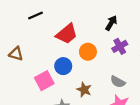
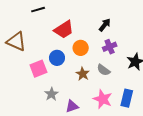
brown triangle: (16, 54) -> (16, 41), size x1.5
gray semicircle: (118, 82) -> (104, 70), moved
brown star: (84, 90) -> (83, 74), moved

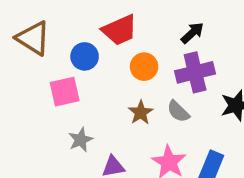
purple cross: (110, 47) -> (195, 72), size x1.5
blue circle: (57, 58) -> (85, 56), moved

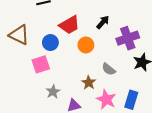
black arrow: (192, 33) -> (103, 22), moved
purple cross: (195, 72) -> (128, 38), moved
brown star: (141, 113) -> (89, 83), moved

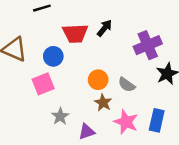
black arrow: (103, 22) -> (104, 28), moved
red trapezoid: (69, 25) -> (75, 33), turned 30
orange circle: (86, 45) -> (98, 80), moved

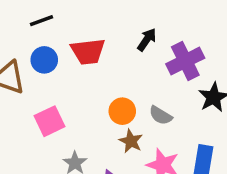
black arrow: (104, 28) -> (147, 40), moved
blue circle: (53, 56) -> (44, 60), moved

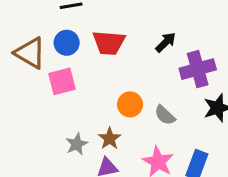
pink square: (49, 121) -> (62, 81), moved
brown star: (131, 141) -> (110, 139), moved

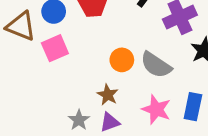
gray semicircle: (165, 115) -> (156, 65), size x1.5
gray star: (77, 144) -> (79, 120), moved

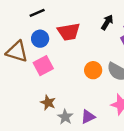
brown star: (108, 95) -> (48, 103), moved

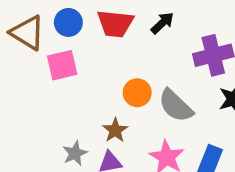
black arrow: (107, 22) -> (162, 23), moved
brown star: (48, 103) -> (115, 130), moved

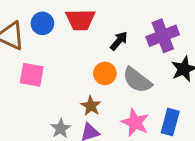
black arrow: (162, 23) -> (119, 41), moved
pink square: (62, 65) -> (32, 75), moved, turned 30

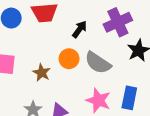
brown star: (91, 106) -> (42, 73), moved

